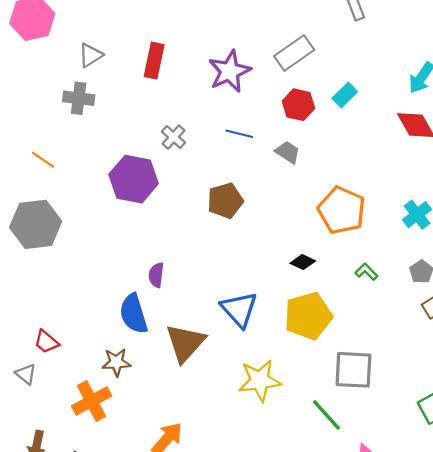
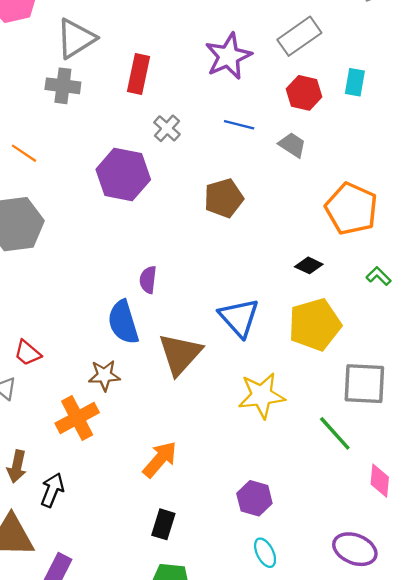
gray triangle: (91, 55) -> (76, 39), size x1.5
red rectangle: (154, 61) -> (139, 74), moved
cyan rectangle: (345, 95) -> (355, 82), turned -35

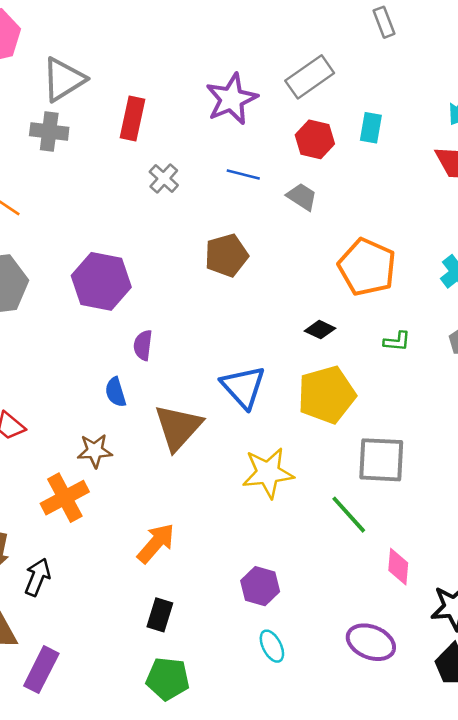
purple hexagon: (123, 174) -> (101, 281), moved
green L-shape: (379, 276) -> (397, 341), turned 140
blue semicircle: (123, 322) -> (116, 392), size x0.6

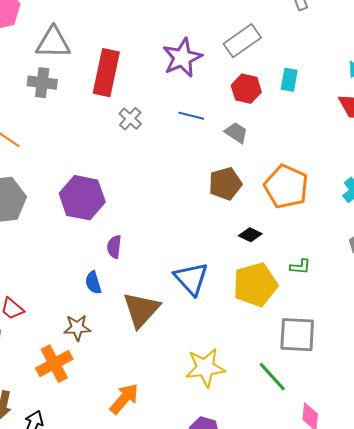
gray triangle: (63, 79) -> (53, 43), turned 33
red rectangle: (133, 119) -> (106, 73), size x1.4
brown pentagon: (226, 255) -> (225, 184), moved
green L-shape: (397, 341) -> (300, 267), moved
yellow star: (268, 473) -> (205, 368), moved

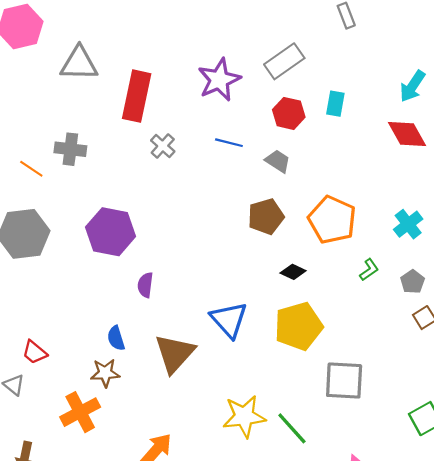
gray cross: (42, 83) -> (70, 149), moved
green L-shape: (300, 267) -> (369, 270), moved, turned -40
blue semicircle: (93, 283) -> (116, 338), moved
green line: (272, 377) -> (292, 428), moved

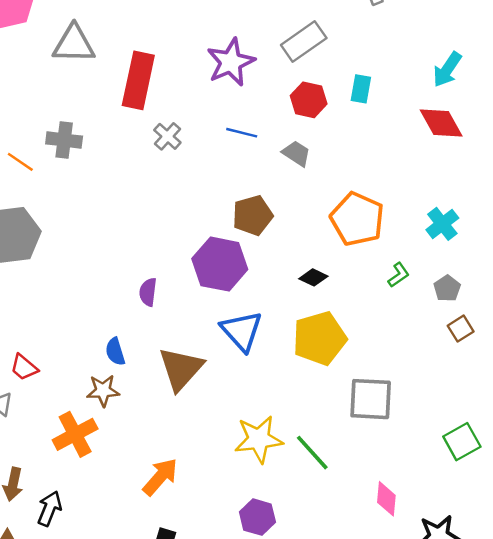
brown pentagon: (266, 217) -> (253, 215), moved
purple hexagon: (111, 232) -> (220, 264), moved

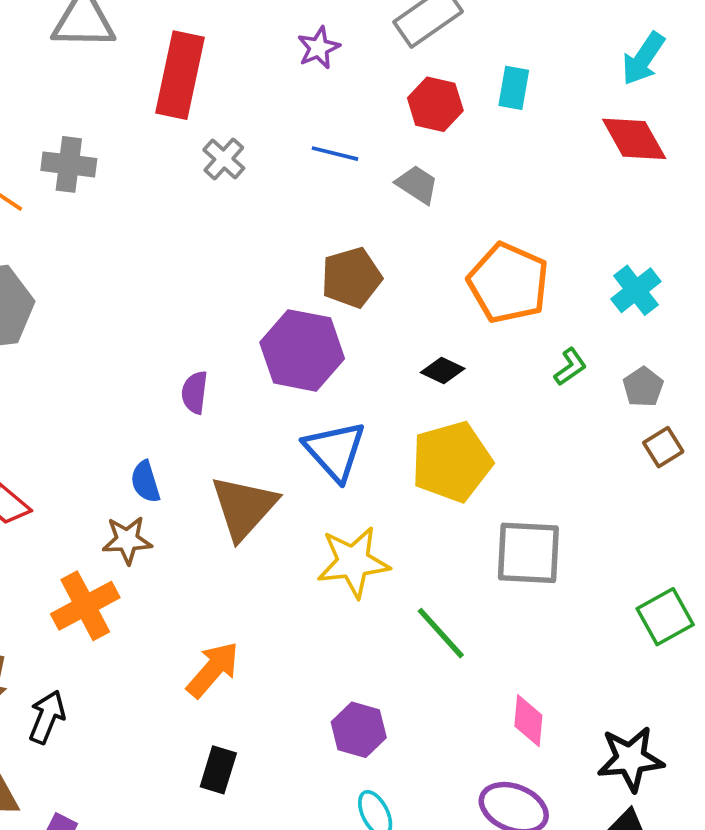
purple star: (231, 62) -> (319, 48), size x0.6
yellow star: (259, 439) -> (353, 562), moved
pink diamond: (386, 499) -> (528, 721), moved

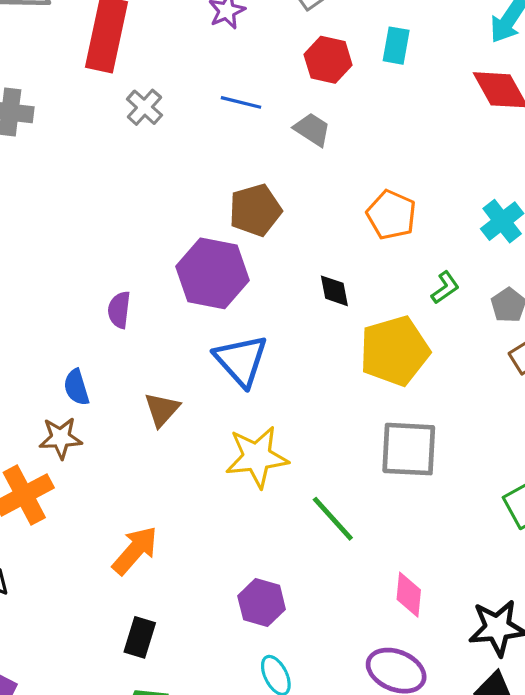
orange pentagon: (508, 283) -> (391, 215), size x0.7
black diamond: (443, 371) -> (334, 291), turned 54
yellow pentagon: (452, 462) -> (395, 351), moved
brown triangle: (244, 507) -> (162, 409), size x0.6

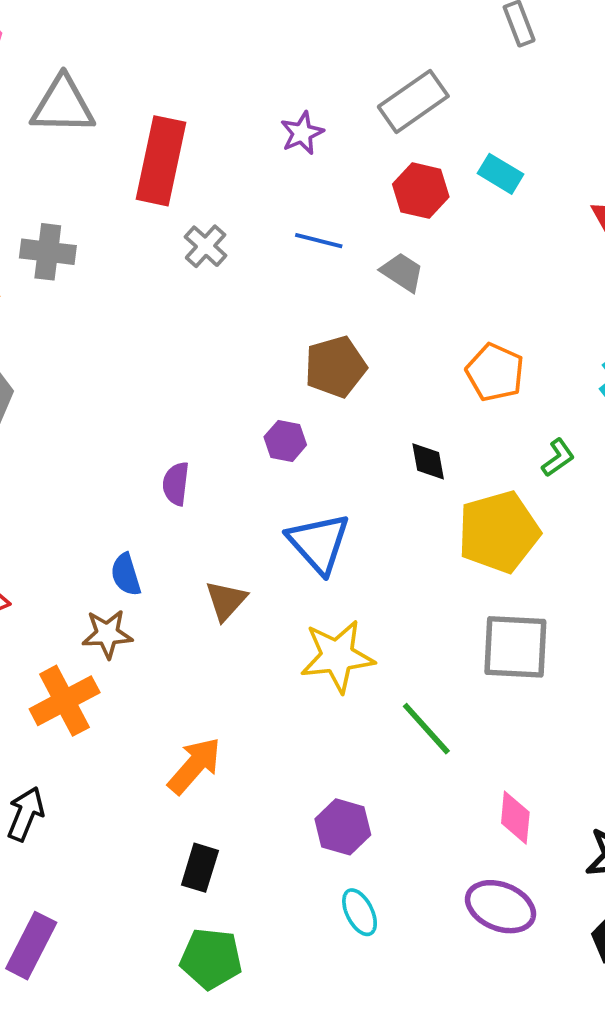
cyan rectangle: (396, 46) -> (501, 174), turned -69
purple hexagon: (213, 273) -> (285, 441), size x0.5

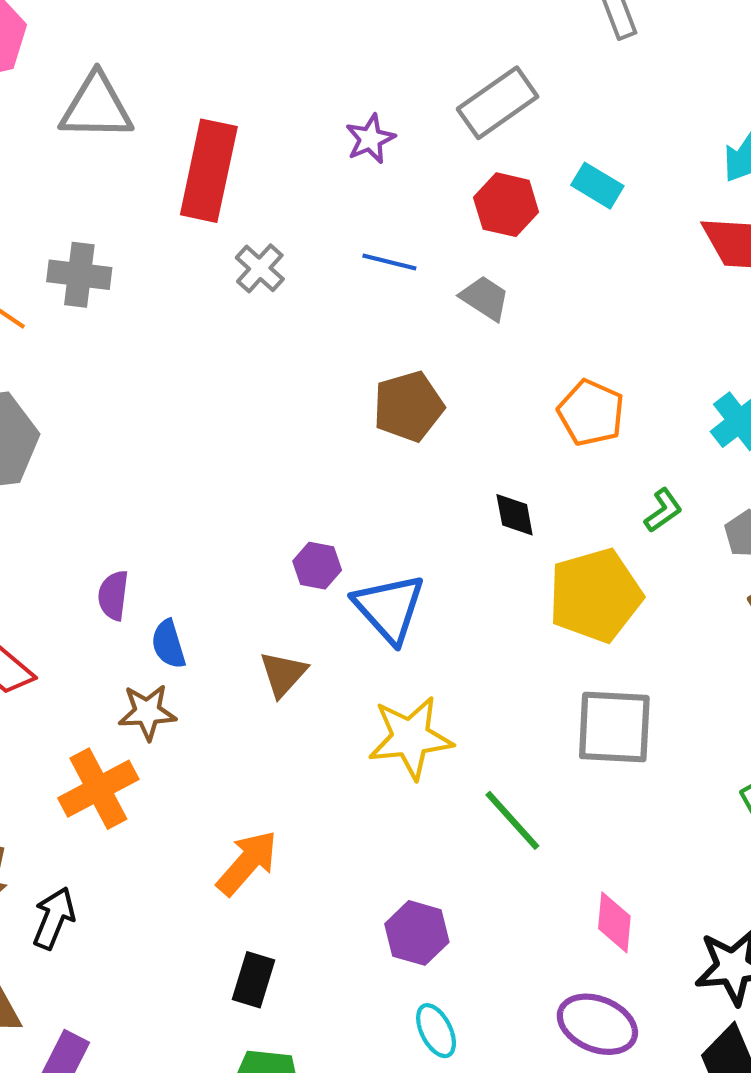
purple hexagon: (285, 441) -> (317, 566), moved
purple semicircle: (176, 484) -> (113, 595), moved

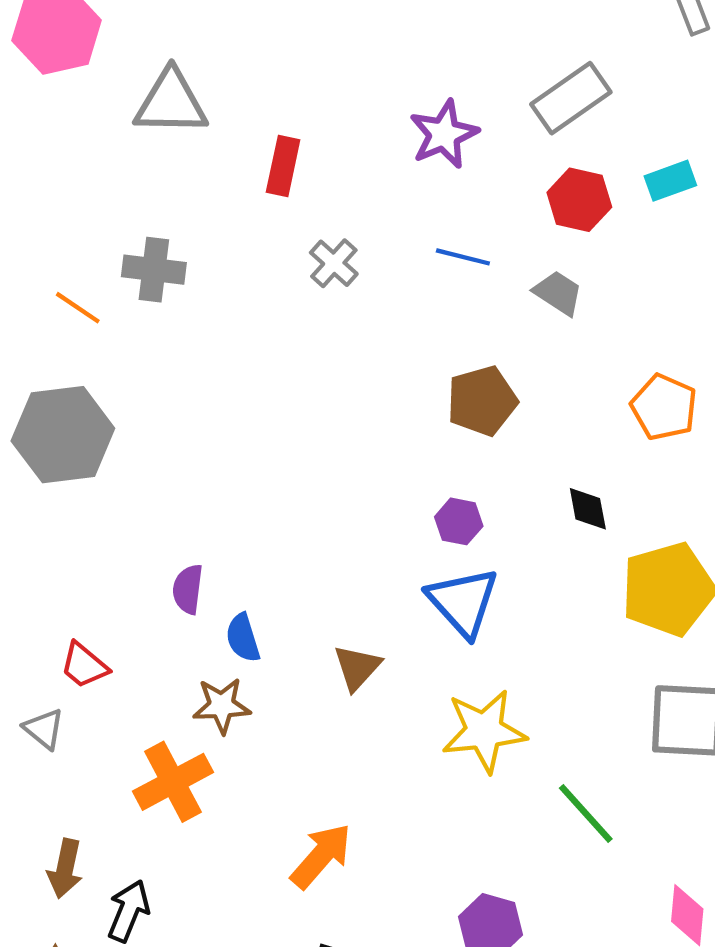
purple star: (370, 139) -> (444, 134), size x1.4
red rectangle: (209, 171) -> (283, 166), size x0.6
cyan rectangle: (597, 186) -> (670, 181), turned -51
purple hexagon: (317, 566) -> (459, 521), moved

